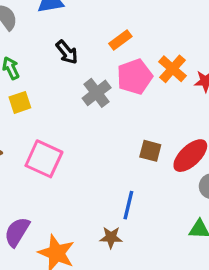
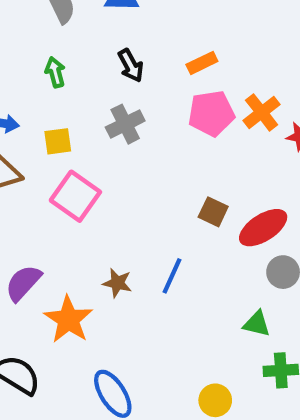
gray cross: (97, 93) -> (125, 124), moved
yellow square: (20, 102) -> (58, 141), moved
brown star: (111, 237) -> (117, 283), moved

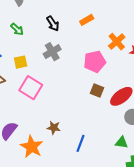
green arrow: (55, 72) -> (17, 29), turned 152
pink pentagon: (211, 113) -> (95, 62), moved
blue line: (172, 276) -> (80, 143), moved

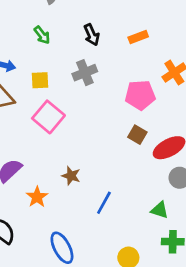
orange star: (32, 147) -> (37, 197), size x0.7

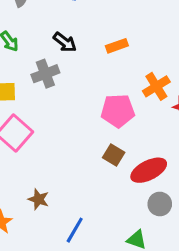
black arrow: (92, 35) -> (65, 42), turned -30
gray cross: (85, 73) -> (45, 74), moved

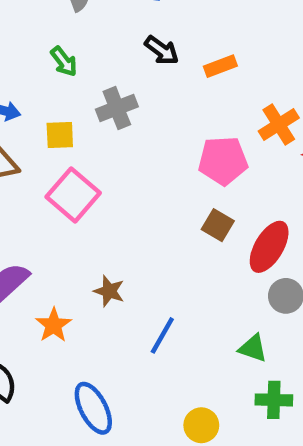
black arrow: (65, 42) -> (162, 50), moved
red ellipse: (149, 170) -> (269, 247), turned -32

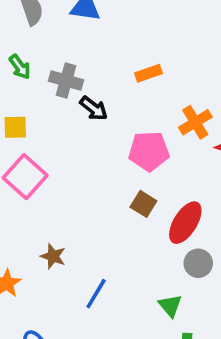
black arrow: (162, 50) -> (94, 108), moved
gray cross: (117, 108) -> (66, 81), moved, turned 36
green triangle: (253, 348) -> (170, 306), turned 30

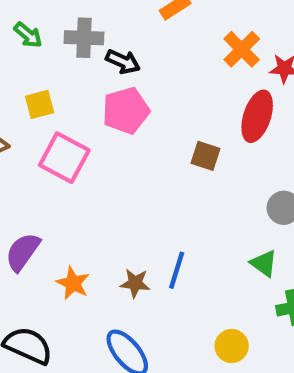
pink pentagon: (149, 151) -> (126, 111), moved
red ellipse: (185, 223) -> (257, 116), moved
brown star: (53, 256) -> (135, 283), moved

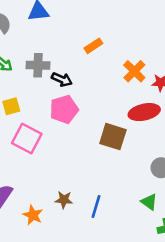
red ellipse: (257, 116) -> (144, 112), turned 60
brown square: (206, 156) -> (113, 137), size x1.5
brown star: (135, 283) -> (64, 200), moved

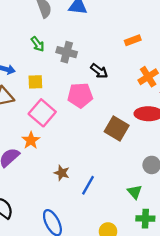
orange rectangle: (93, 46) -> (133, 40), moved
black arrow: (62, 80) -> (99, 71), moved
orange star: (33, 215) -> (31, 140), moved

